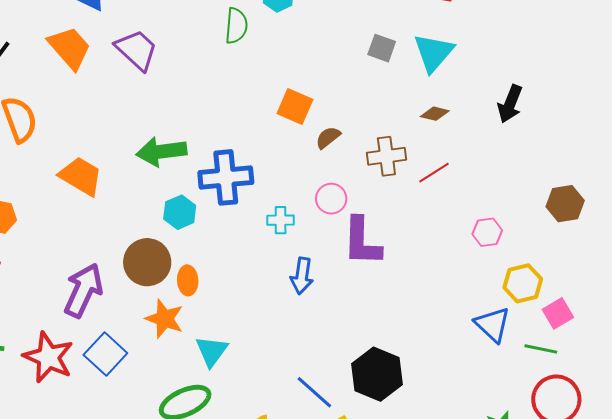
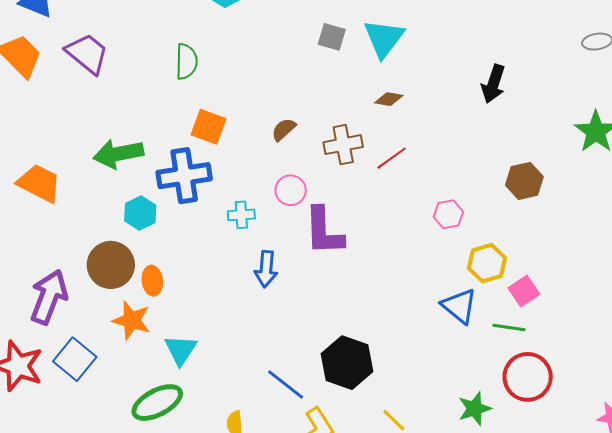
green semicircle: (236, 26) -> (186, 61), moved
black arrow: (510, 104) -> (493, 84), moved
orange square: (295, 107) -> (209, 127), moved

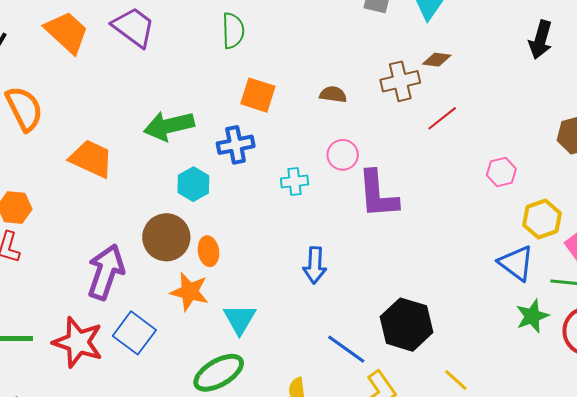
brown semicircle: (284, 129) -> (333, 94), turned 52
brown cross: (343, 145) -> (400, 81), moved
blue cross: (184, 176) -> (236, 145), size x0.7
blue arrow: (266, 269) -> (315, 265), moved
green star: (475, 409) -> (532, 316), moved

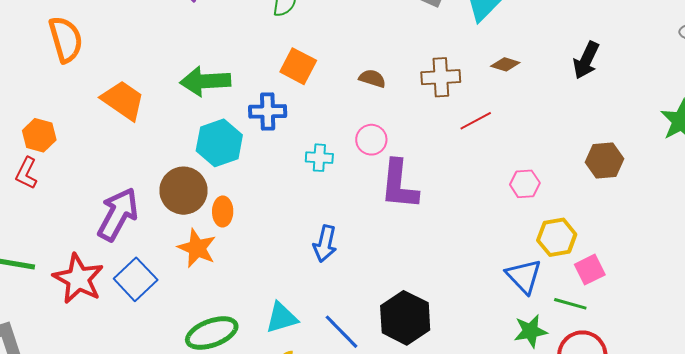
brown diamond: (437, 60) -> (505, 64), moved
cyan hexagon: (193, 184) -> (219, 143), size x1.4
cyan triangle: (240, 319) -> (282, 318), moved, turned 33

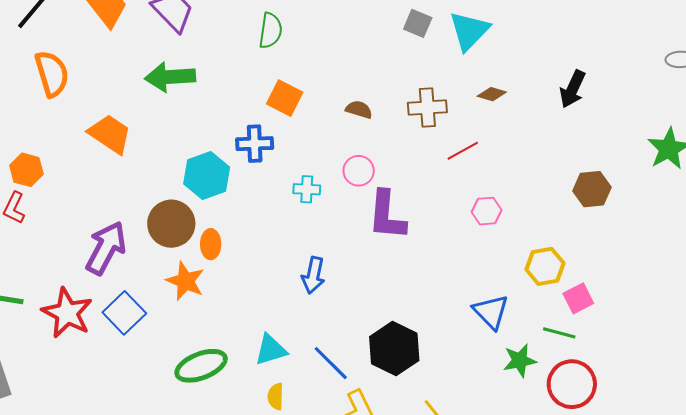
green arrow: (205, 81) -> (170, 77), moved
pink hexagon: (525, 184) -> (487, 211), moved
blue triangle: (524, 276) -> (491, 312), moved

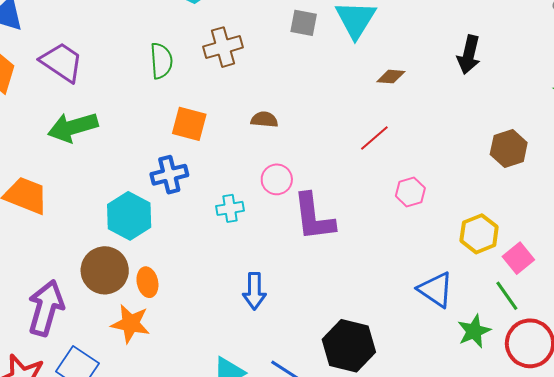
brown cross: (427, 108) -> (223, 47), moved
green line: (559, 333) -> (507, 296), turned 52

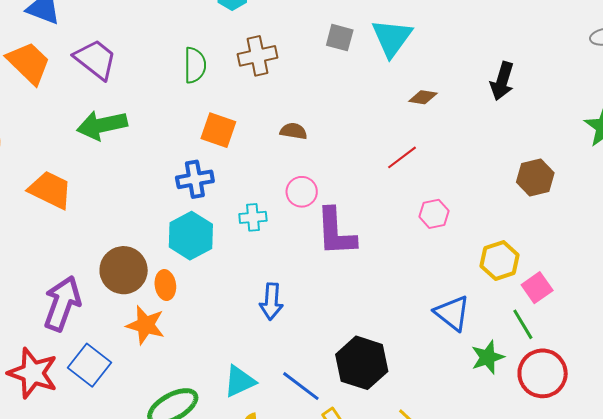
cyan hexagon: (129, 216) -> (191, 236), moved

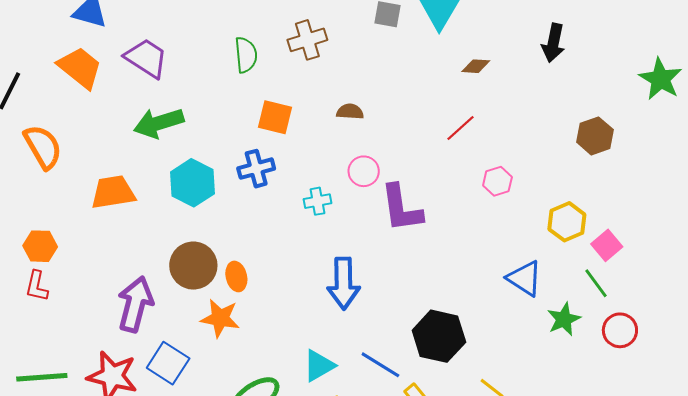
orange trapezoid: (50, 190) -> (113, 192), turned -30
cyan hexagon: (191, 236) -> (193, 183), moved
blue arrow: (271, 301) -> (343, 283), size x1.4
red circle: (543, 373) -> (620, 330), size x0.7

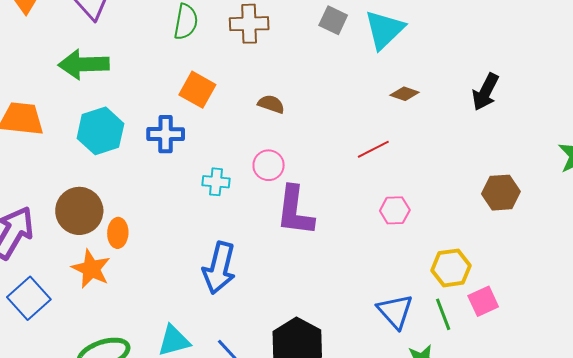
green line: (596, 283) -> (443, 314), moved

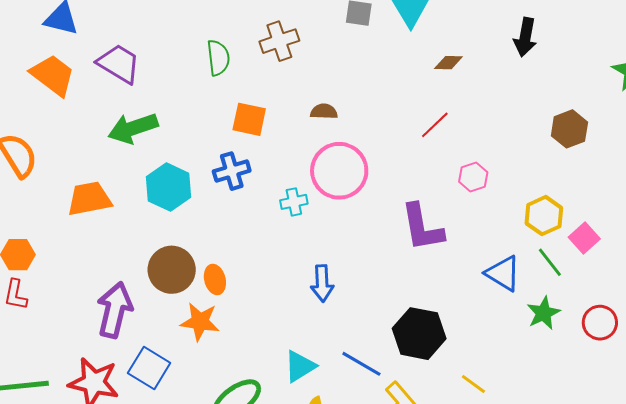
pink circle: (269, 165) -> (339, 171), size x1.8
purple L-shape: (295, 211) -> (422, 227), moved
blue arrow: (219, 268) -> (322, 283), size x0.7

